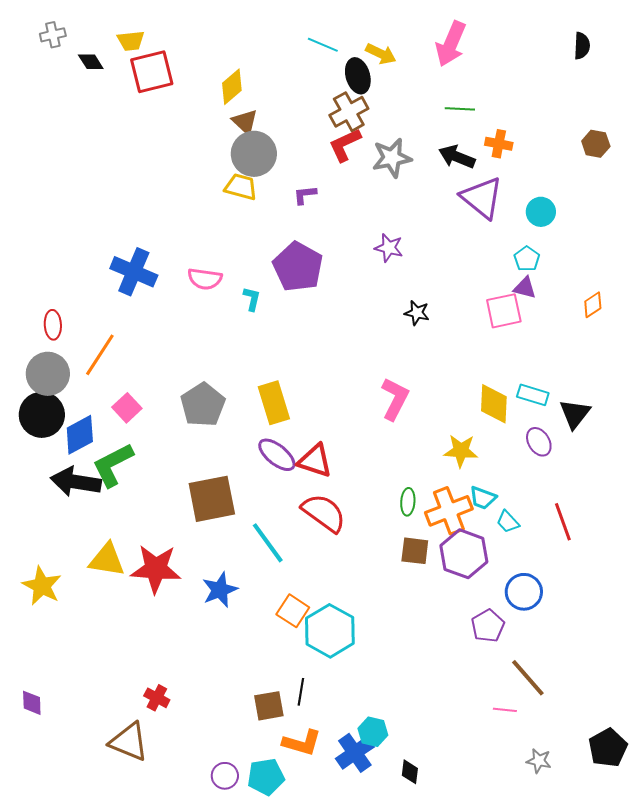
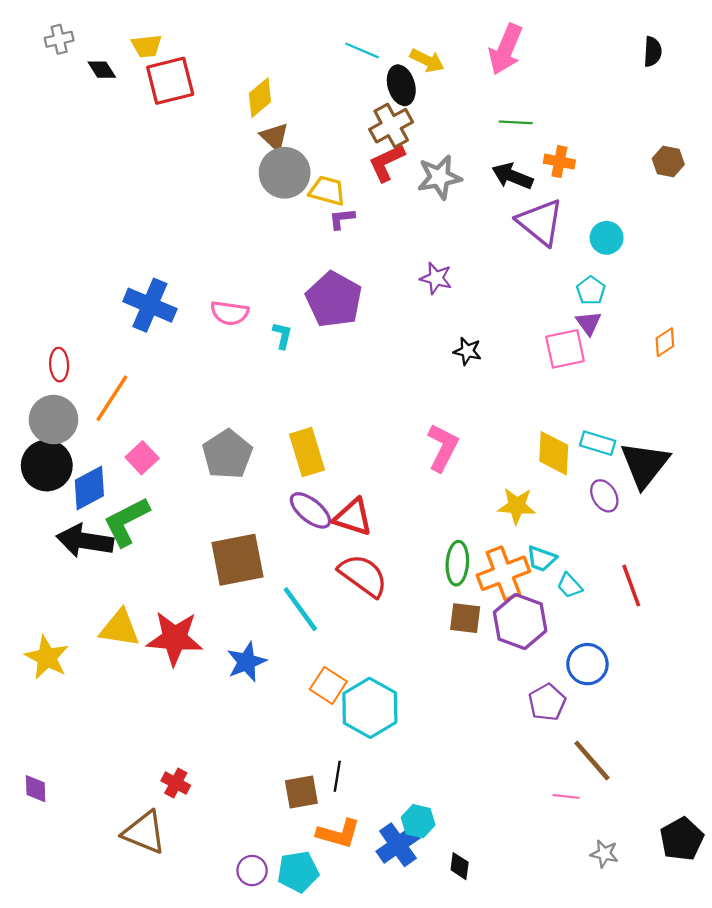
yellow trapezoid: (241, 187) -> (327, 191), moved
purple triangle: (525, 288) -> (589, 323), turned 40
black triangle: (575, 414) -> (645, 464), size x1.4
green ellipse: (408, 502) -> (457, 563), size x1.4

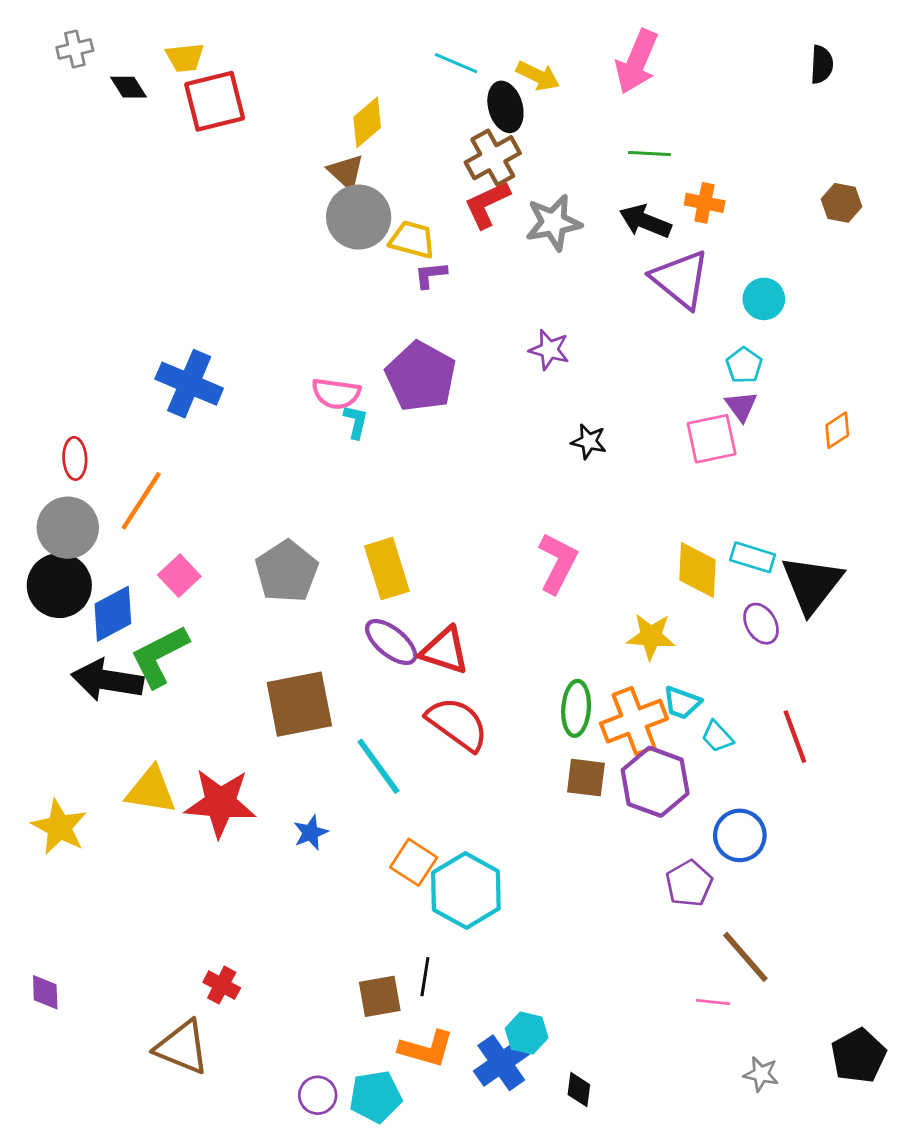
yellow diamond: (260, 98) -> (367, 122), moved
pink semicircle: (230, 313) -> (336, 394), moved
blue star: (246, 662) -> (311, 833), size x0.7

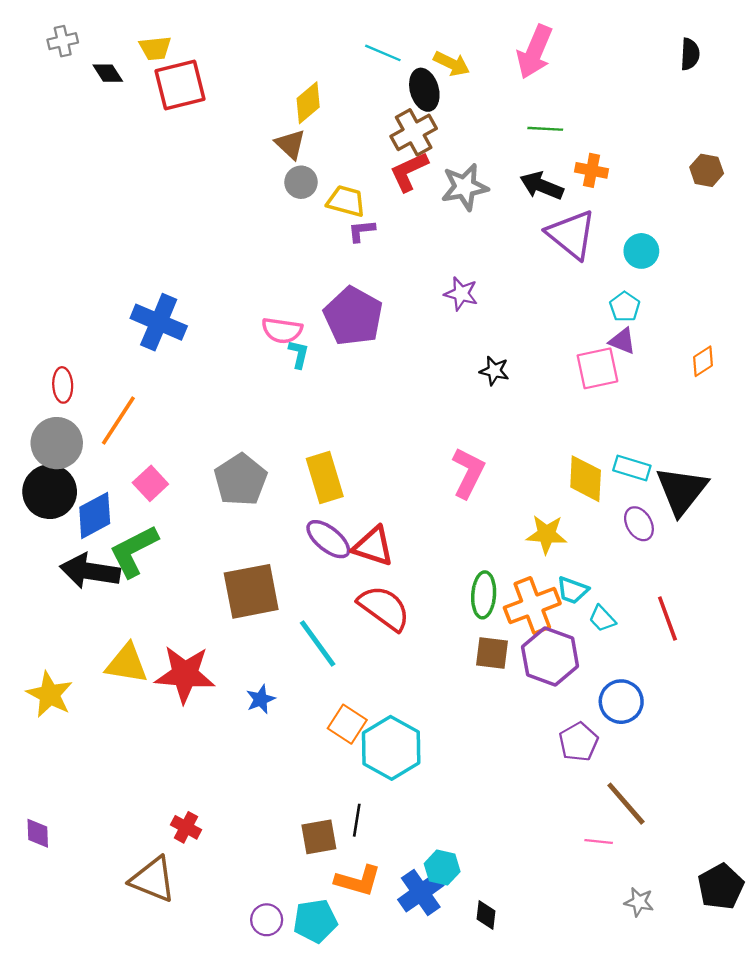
gray circle: (359, 217) -> (301, 182), size x0.6
purple triangle: (741, 406) -> (622, 341), turned -32

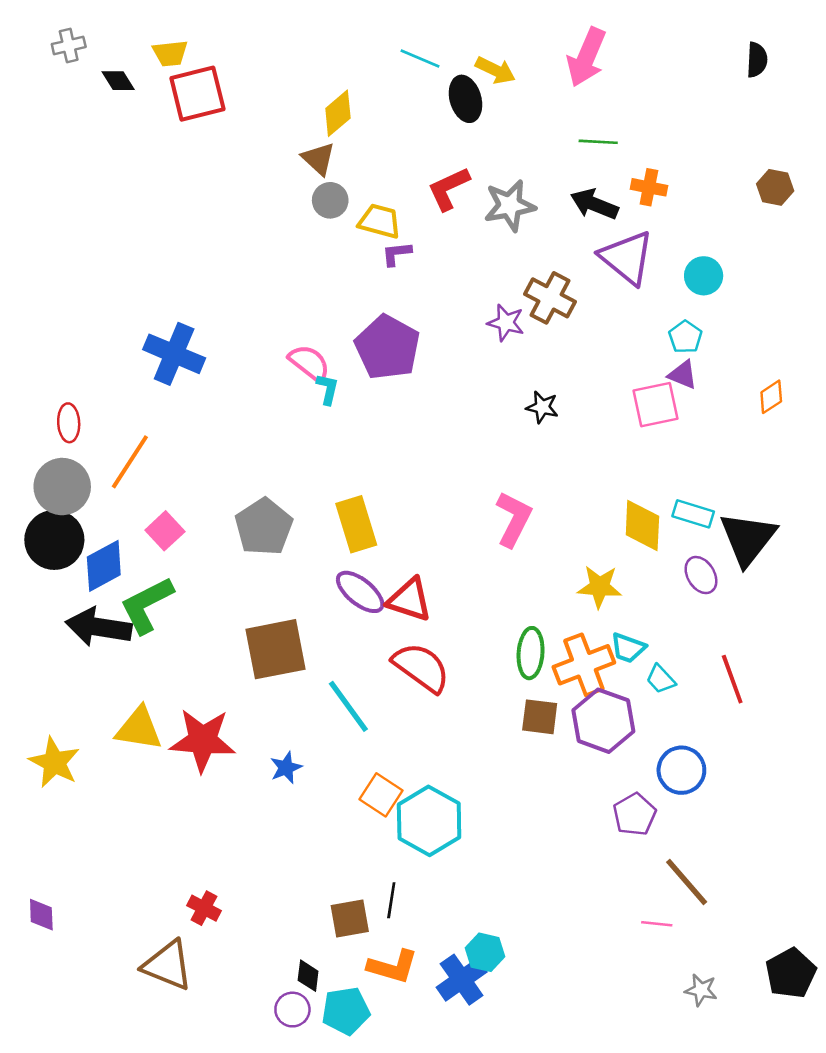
brown cross: (414, 132) -> (550, 298), moved, turned -33
pink semicircle: (282, 330) -> (309, 363), turned -150
black diamond: (486, 915) -> (308, 976), moved

